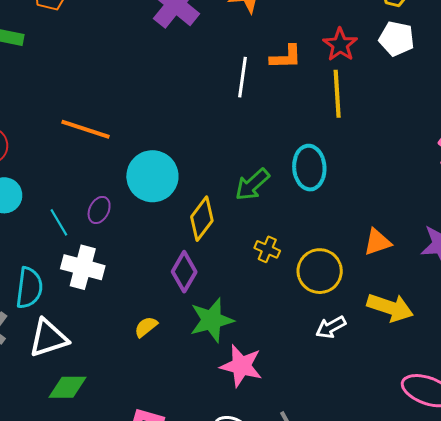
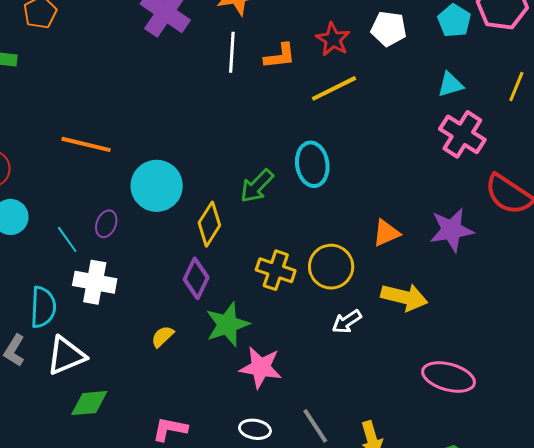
white line: (243, 77) -> (232, 52), moved
yellow line: (337, 94) -> (334, 88), turned 72
yellow cross: (267, 249) -> (276, 270), moved, size x1.5

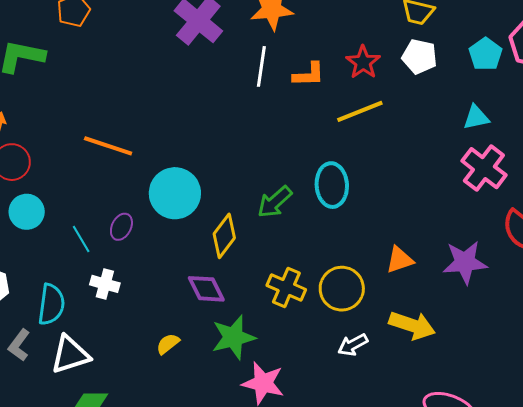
purple diamond: (196, 278) -> (206, 289), turned -57
white cross: (95, 282) -> (105, 284), size x0.7

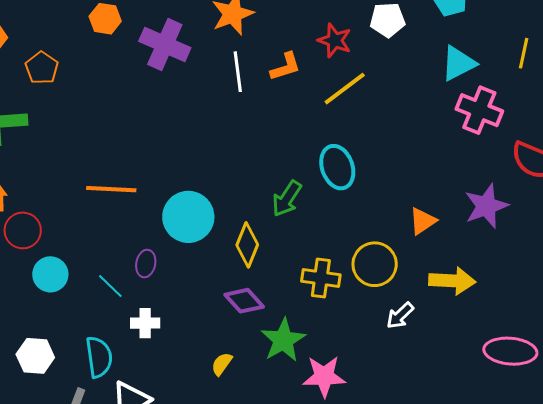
cyan triangle: (476, 117) -> (458, 63), size x1.4

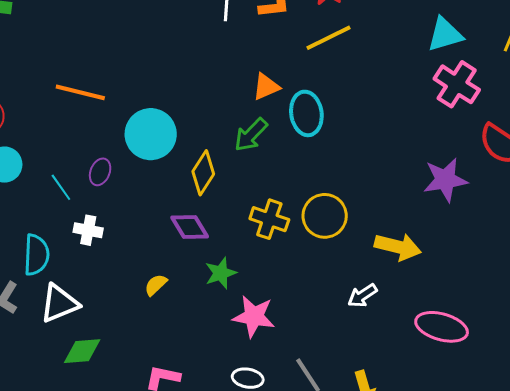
orange triangle: (423, 221) -> (266, 87), moved
white arrow: (400, 315) -> (362, 296), moved
green star: (283, 340) -> (221, 273), size x0.7

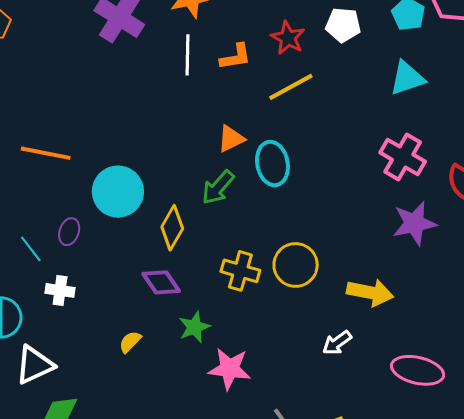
pink cross: (457, 84) -> (403, 157), moved

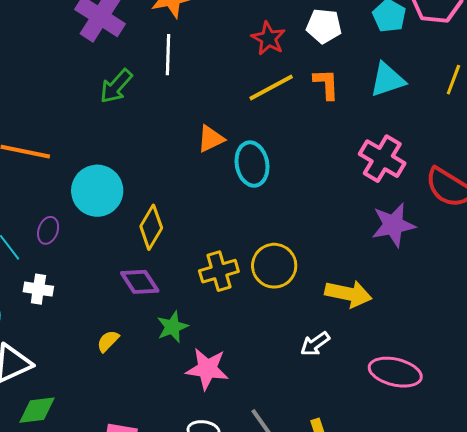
orange L-shape: (236, 57) -> (326, 84), moved, turned -84
green arrow: (218, 187) -> (116, 86), moved
yellow cross: (240, 271) -> (219, 271), turned -33

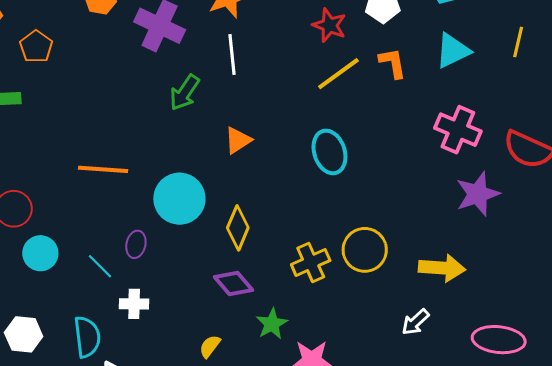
orange triangle: (211, 139) -> (238, 140), moved

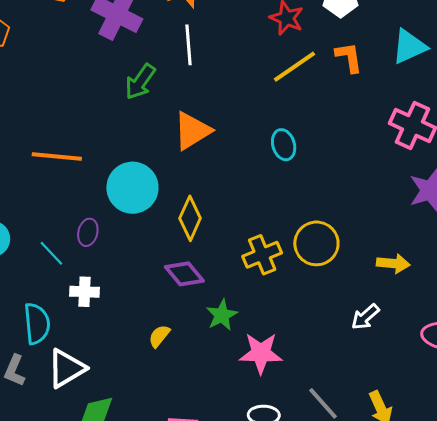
orange triangle: (238, 140) -> (192, 131), size x1.4
cyan ellipse: (329, 152) -> (284, 145), size x0.7
yellow arrow: (442, 268) -> (393, 263), size x0.7

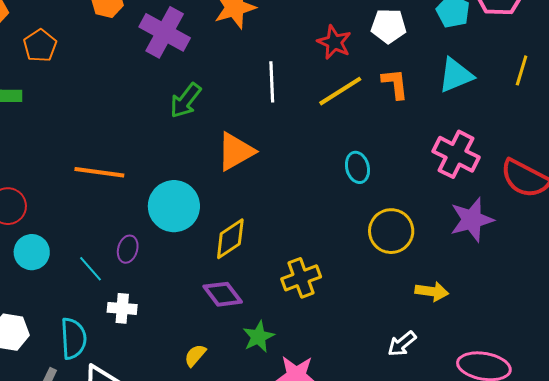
white line: (188, 45) -> (272, 82), moved
cyan ellipse: (284, 145) -> (357, 167), moved
yellow diamond: (190, 218) -> (230, 239), turned 30
yellow circle: (316, 243) -> (391, 231), moved

